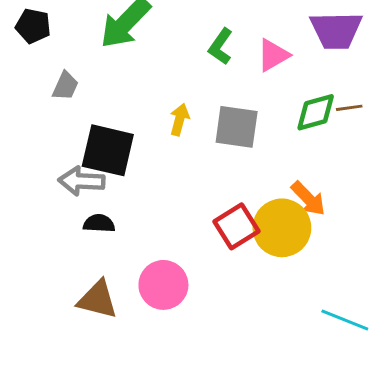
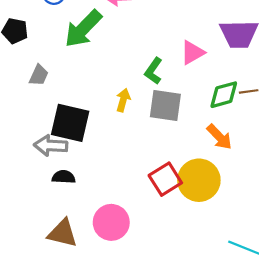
green L-shape: (220, 46) -> (153, 71), moved
orange arrow: (308, 199) -> (219, 137), moved

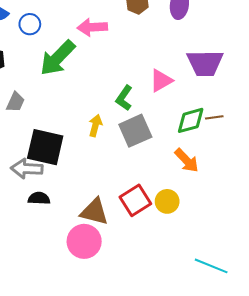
gray square: (165, 106) -> (135, 131), turned -32
yellow circle: (199, 180) -> (167, 201), size x0.6
brown triangle: (63, 233) -> (94, 212), moved

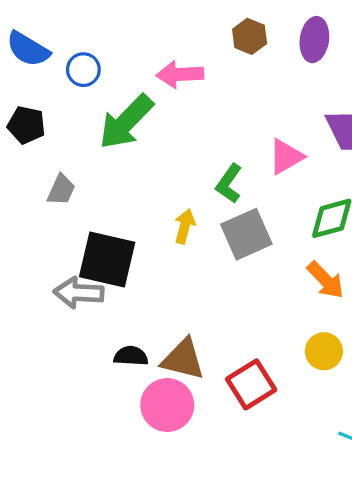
black semicircle: (39, 198) -> (131, 356), moved
red square: (135, 200) -> (251, 384), moved
yellow circle: (167, 201) -> (324, 351), moved

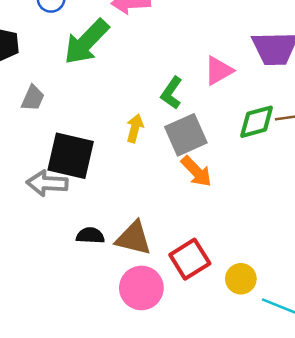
orange arrow: (325, 280) -> (196, 171), moved
yellow circle: (324, 351) -> (241, 279), moved
pink circle: (167, 405) -> (141, 288), moved

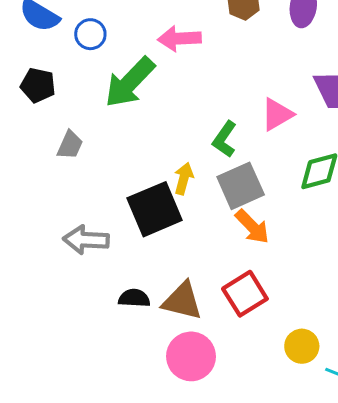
black square: (71, 156) -> (155, 209), moved, turned -36
red square: (190, 259) -> (245, 294), moved

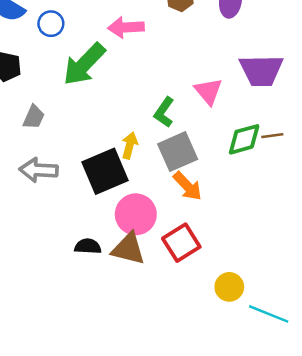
pink triangle: (277, 114) -> (208, 91), turned -40
gray arrow: (86, 240) -> (39, 170), moved
pink circle: (191, 356) -> (136, 214), moved

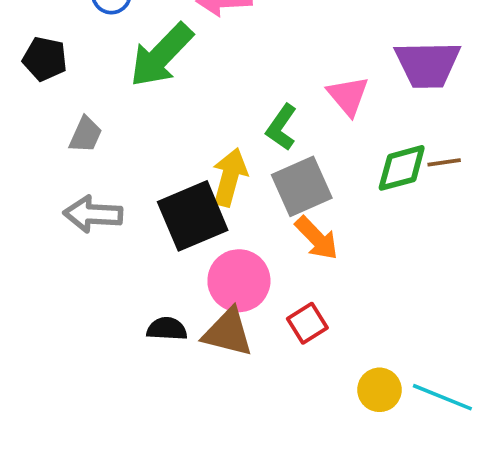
yellow arrow: (130, 145) -> (230, 177), size x1.4
red square: (181, 243) -> (307, 323), size x0.7
cyan line: (269, 314) -> (442, 397), moved

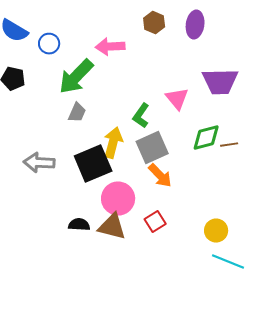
gray trapezoid: (85, 135) -> (77, 113), moved
brown line: (444, 162) -> (229, 145), moved
yellow circle: (379, 390) -> (216, 231), moved

